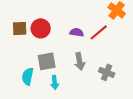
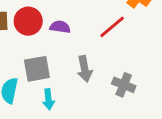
purple semicircle: (77, 32) -> (60, 27), moved

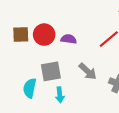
gray arrow: (85, 69) -> (88, 71), turned -36

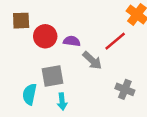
brown square: (21, 35) -> (21, 21), moved
gray arrow: (88, 71) -> (92, 60), moved

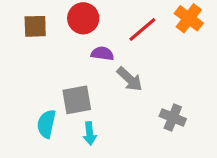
red circle: (45, 36) -> (83, 18), moved
red line: (115, 41) -> (142, 29), moved

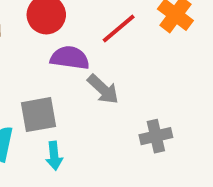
purple semicircle: (102, 53) -> (70, 58), size x1.4
gray cross: (173, 117) -> (156, 136), turned -35

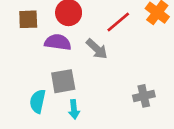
purple semicircle: (70, 58) -> (58, 42), moved
gray arrow: (103, 89) -> (97, 49), moved

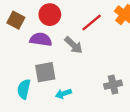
brown square: (28, 19) -> (16, 20), turned 30
cyan arrow: (74, 109) -> (63, 94), moved, turned 77

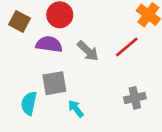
red line: (92, 22) -> (127, 47), moved
cyan arrow: (63, 94) -> (76, 109), turned 70

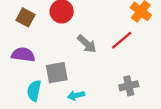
purple semicircle: (49, 44) -> (23, 55), moved
cyan arrow: (76, 109) -> (76, 95), turned -63

